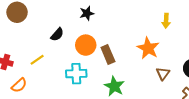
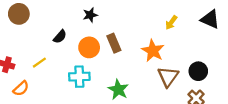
yellow arrow: (166, 21) -> (171, 23), turned 32
brown rectangle: (108, 55) -> (114, 43), moved
brown triangle: (163, 74) -> (168, 77), size x1.5

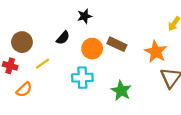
brown circle: (19, 14) -> (22, 42), moved
black star: (90, 15) -> (85, 16), moved
brown rectangle: (114, 43) -> (117, 44), turned -42

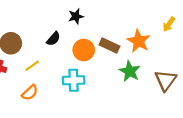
orange star: (156, 52) -> (139, 41), moved
orange semicircle: (24, 90) -> (30, 93), moved
green star: (121, 91) -> (130, 71), moved

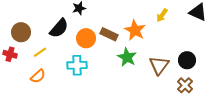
black semicircle: (53, 39) -> (59, 28), size x1.5

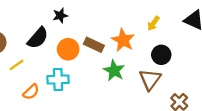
black circle: (187, 60) -> (161, 55), moved
orange semicircle: (38, 76) -> (31, 92), moved

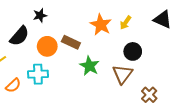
orange star: (123, 40) -> (101, 25), moved

